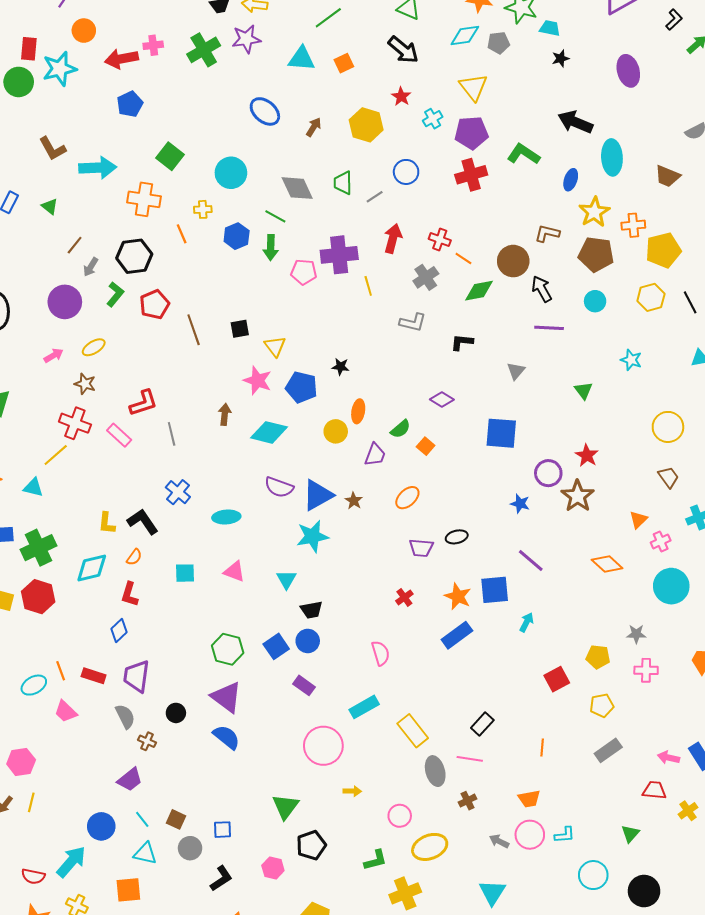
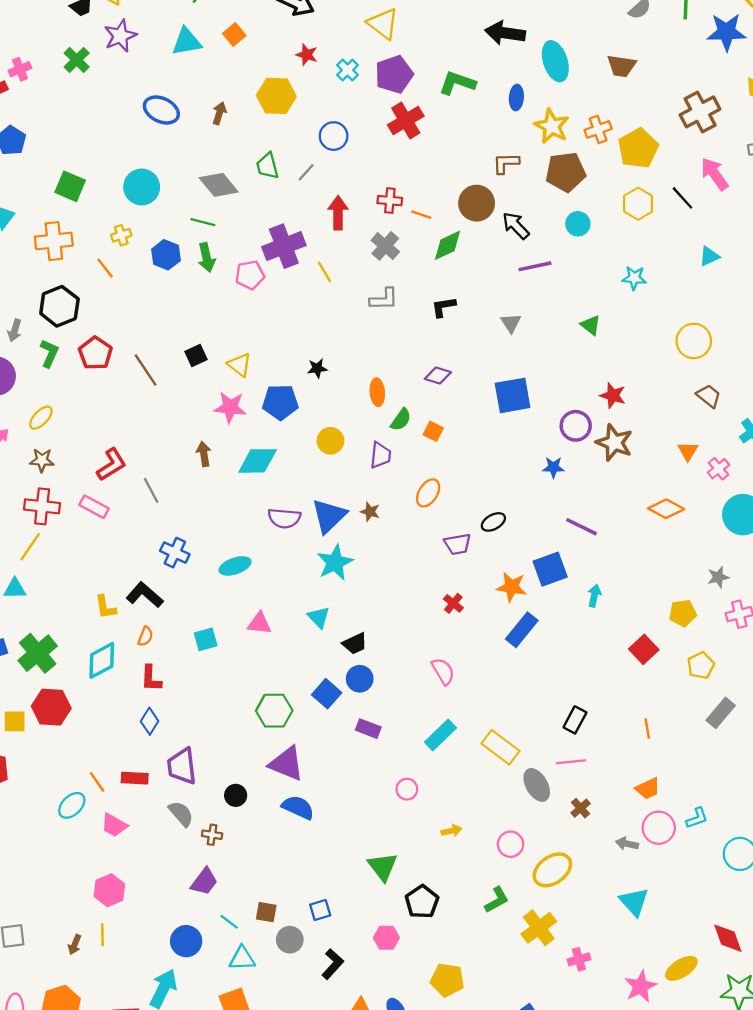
green cross: (204, 50) -> (77, 60), size x0.7
orange ellipse: (358, 411) -> (377, 392), moved
pink circle: (323, 746) -> (407, 789), size x0.5
pink hexagon: (21, 762) -> (109, 890), moved

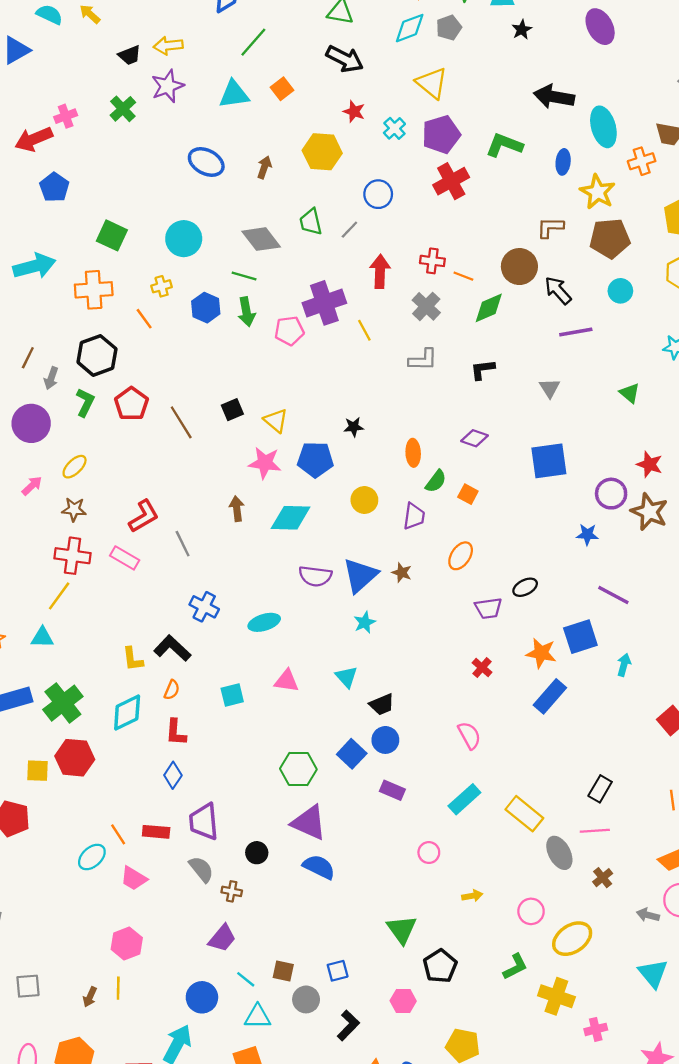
orange cross: (598, 129) -> (642, 161), moved
cyan star: (335, 563) -> (365, 622), size x0.6
yellow cross: (539, 928) -> (556, 996), turned -36

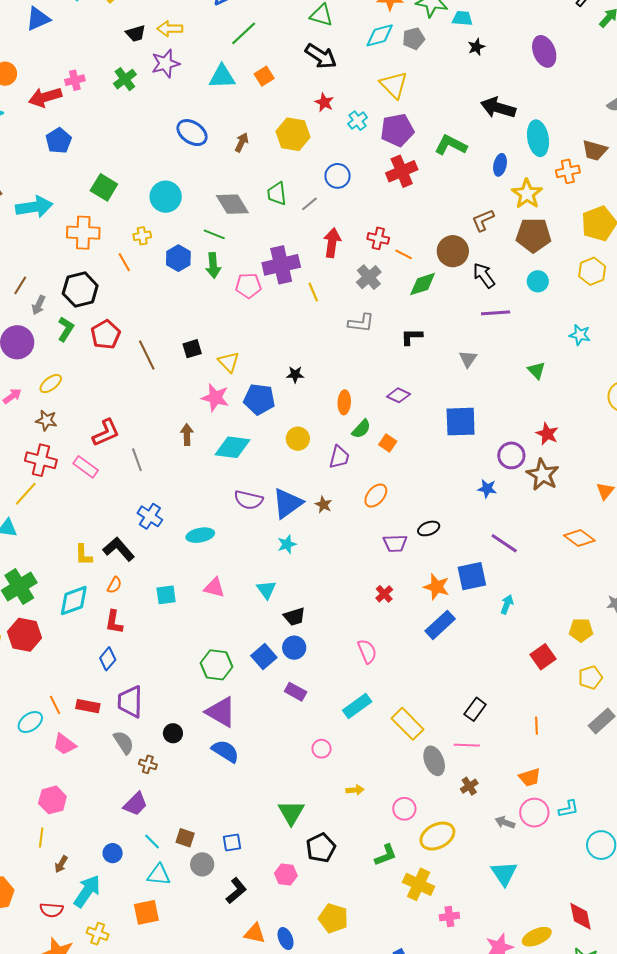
brown L-shape: (550, 227) -> (483, 220), turned -30
brown arrow: (90, 997) -> (61, 864), moved
blue circle: (202, 997) -> (113, 853), size x0.7

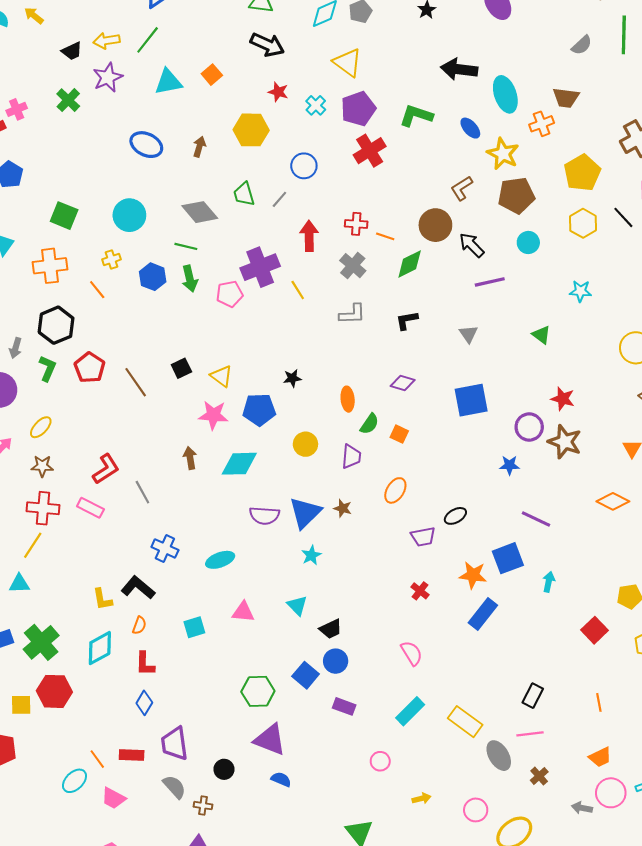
green line: (244, 33) -> (148, 40), moved
blue ellipse: (500, 165) -> (470, 128), turned -45
blue semicircle: (225, 751) -> (281, 779), size x0.7

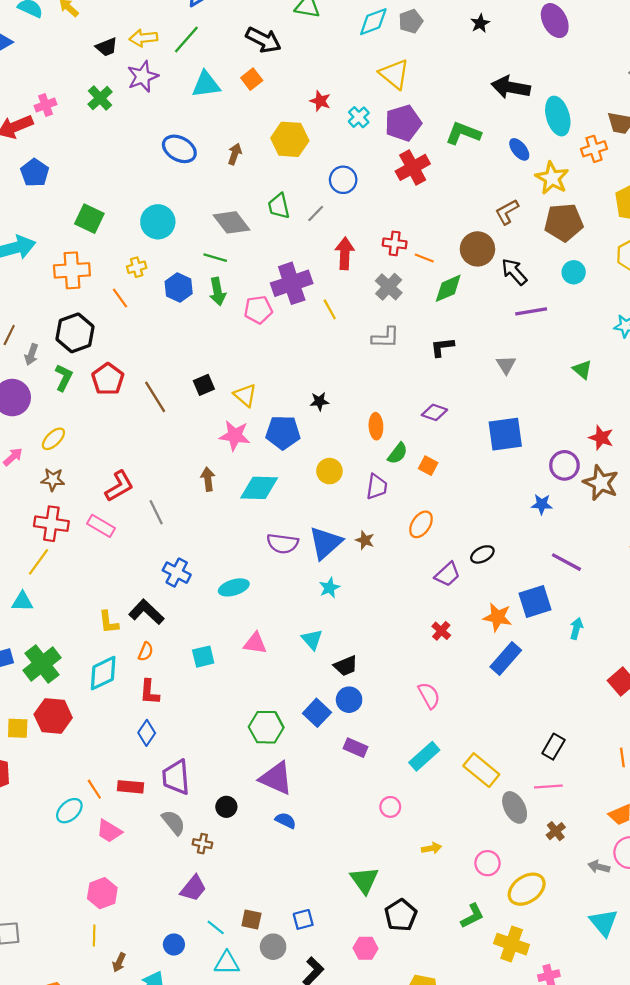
black arrow: (267, 45) -> (263, 40), moved
purple trapezoid: (423, 537) -> (447, 574), turned -35

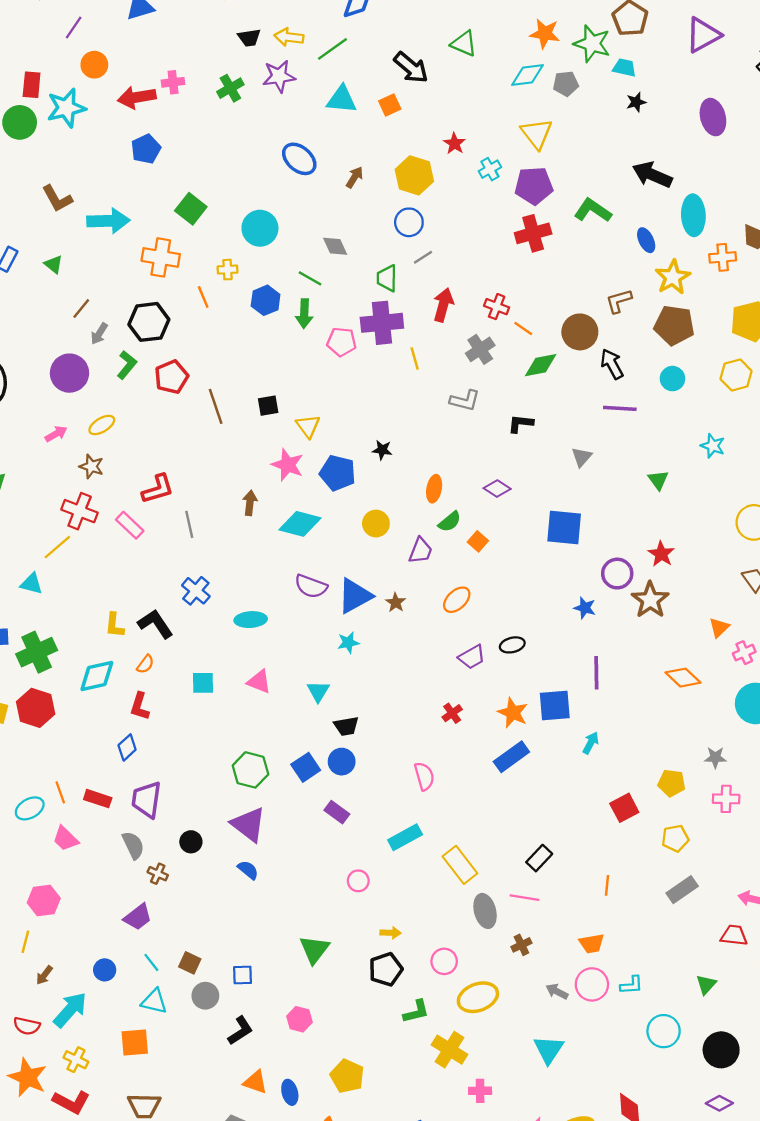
blue circle: (343, 180) -> (409, 222), moved
green trapezoid: (279, 206) -> (387, 278), moved
gray diamond: (232, 222) -> (335, 246), size x0.7
purple line: (566, 562) -> (596, 673), turned 48
black pentagon: (401, 915) -> (386, 969), moved

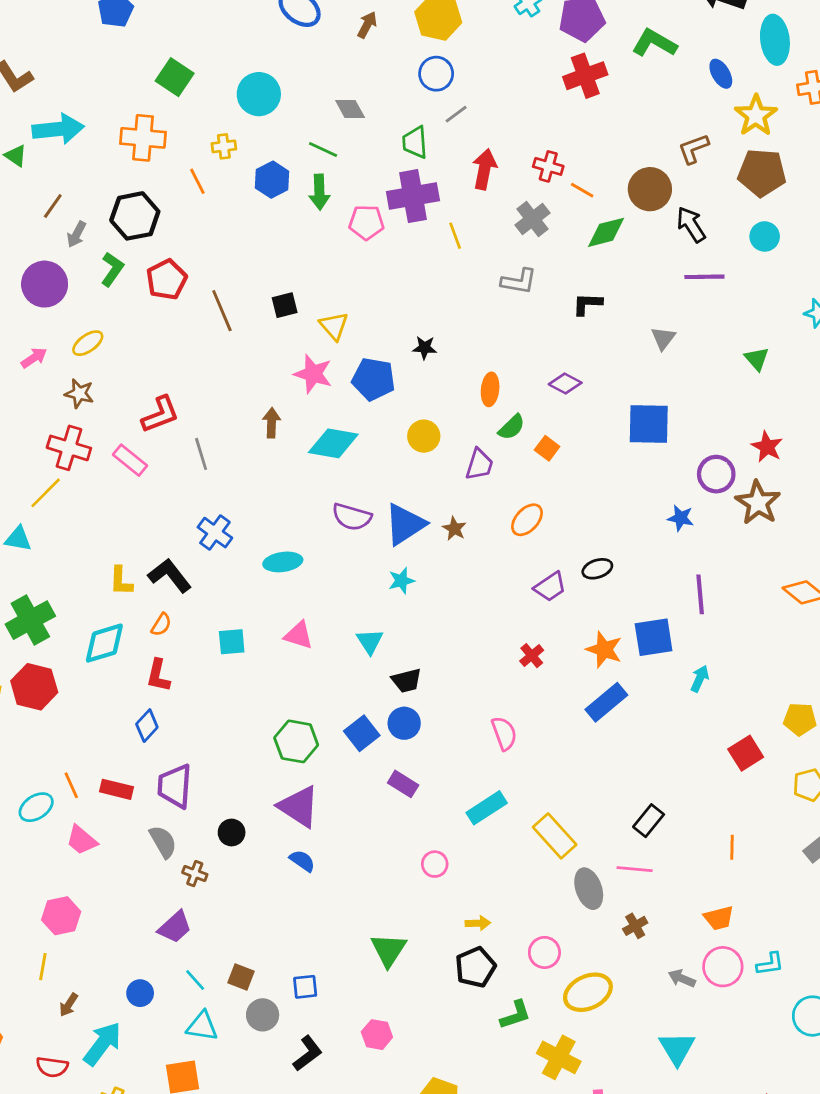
cyan arrow: (108, 221) -> (58, 129), moved

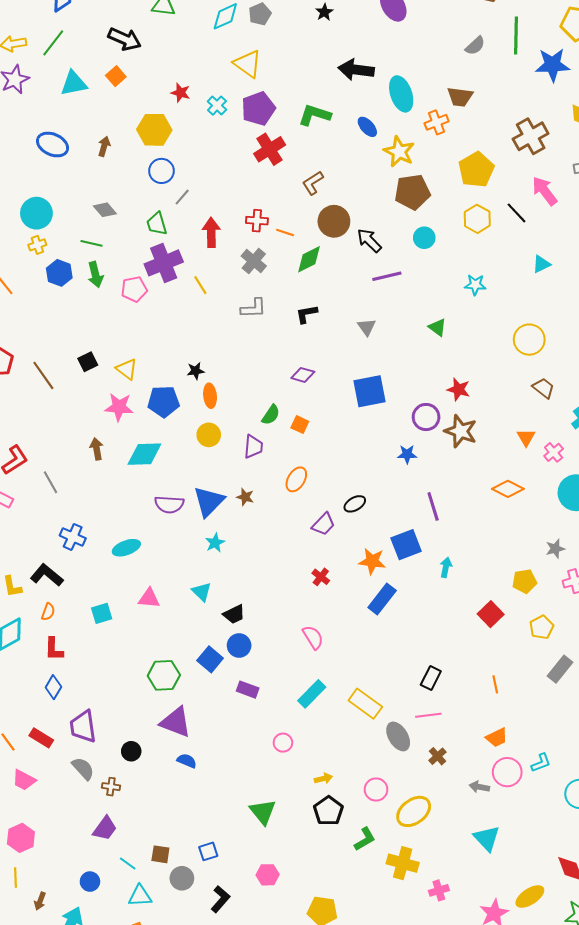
yellow cross: (224, 146) -> (37, 245), moved
brown L-shape: (694, 149) -> (313, 183), moved
orange ellipse: (490, 389) -> (210, 396), moved
red rectangle: (116, 789) -> (41, 738), turned 30

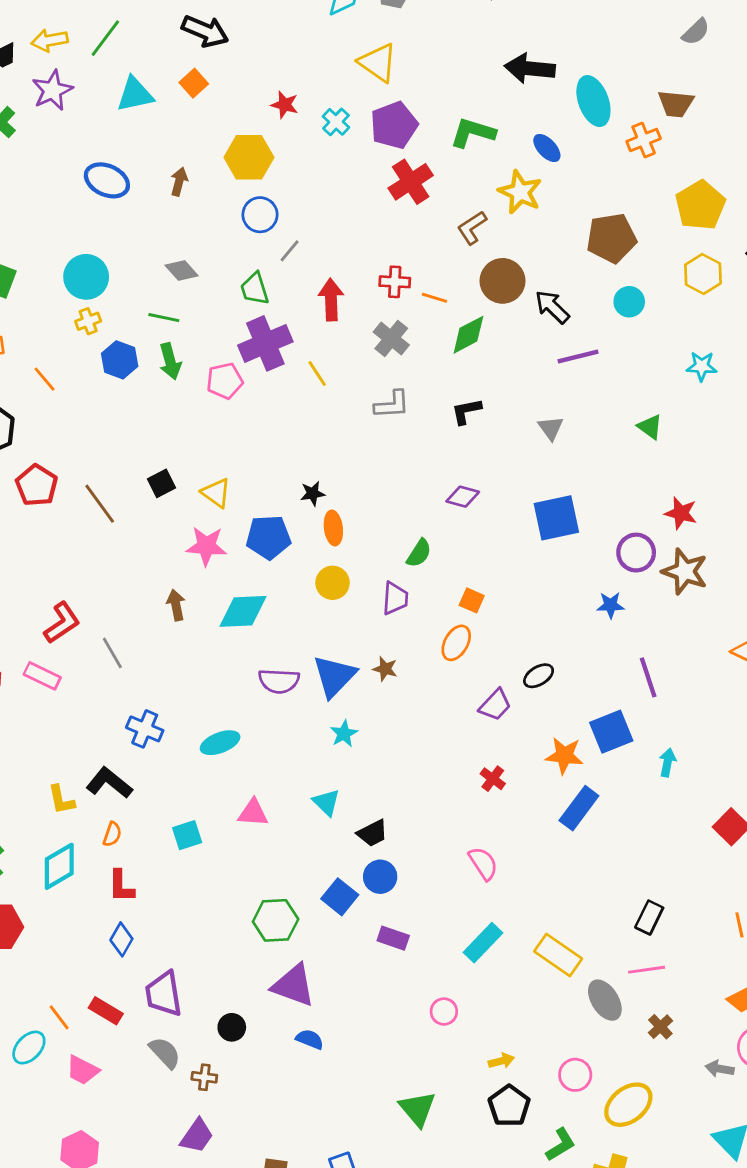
yellow star: (399, 152) -> (520, 192), moved
orange square: (300, 425) -> (472, 600), moved

